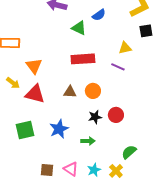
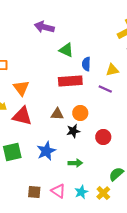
blue semicircle: (99, 15) -> (86, 64), moved, turned 128
black star: (95, 117) -> (73, 131), moved

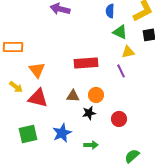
green triangle: (66, 50) -> (120, 32), moved
blue semicircle: (86, 64) -> (110, 11), moved
purple line: (105, 89) -> (121, 71), turned 40

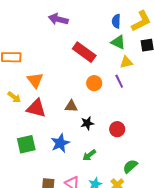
blue semicircle: (110, 11) -> (116, 21), moved
red rectangle: (86, 63) -> (84, 52), moved, turned 40
orange circle: (96, 95) -> (94, 83), moved
green arrow: (91, 145) -> (89, 155), turned 144

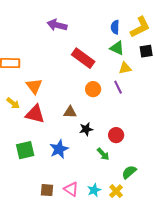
green arrow: (89, 155) -> (103, 154), moved, turned -96

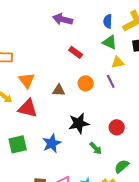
purple arrow: (57, 25) -> (63, 19), moved
red rectangle: (83, 58) -> (76, 52), size x0.6
brown triangle: (70, 112) -> (59, 90), moved
black star: (86, 129) -> (79, 123), size x1.5
red circle: (116, 135) -> (117, 127), moved

